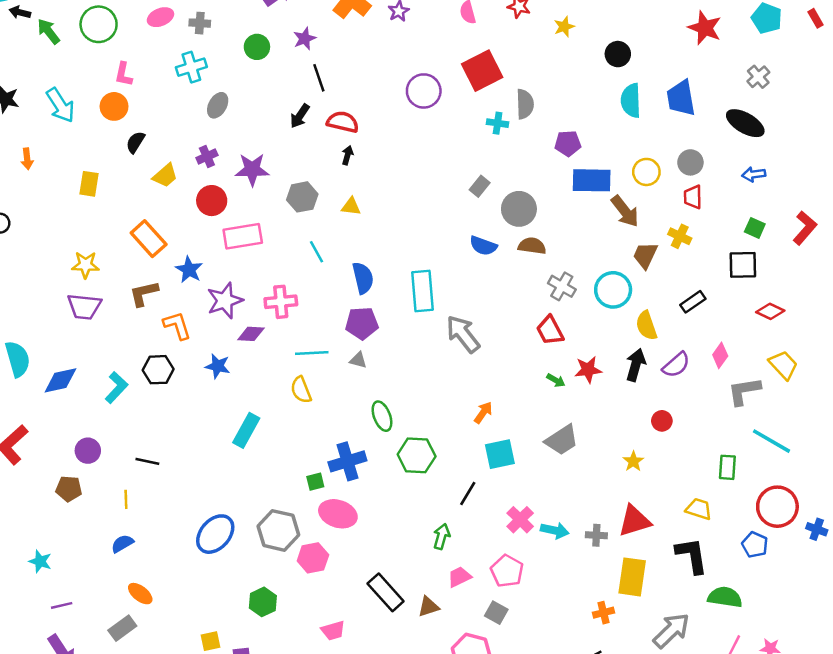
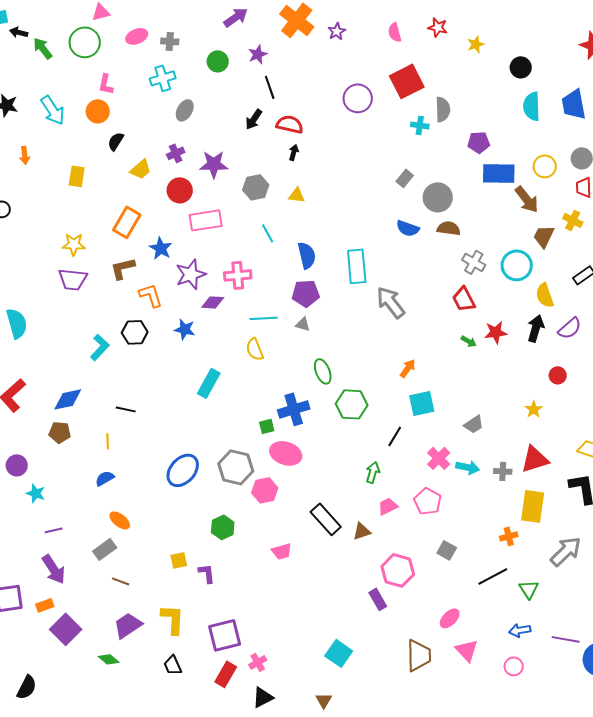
orange rectangle: (149, 239) -> (127, 222), turned 72
blue diamond: (60, 380) -> (68, 399), moved
gray trapezoid: (562, 440) -> (474, 424), moved, size x0.7
purple circle: (88, 451) -> (17, 465), moved
gray square: (496, 613) -> (447, 550), moved

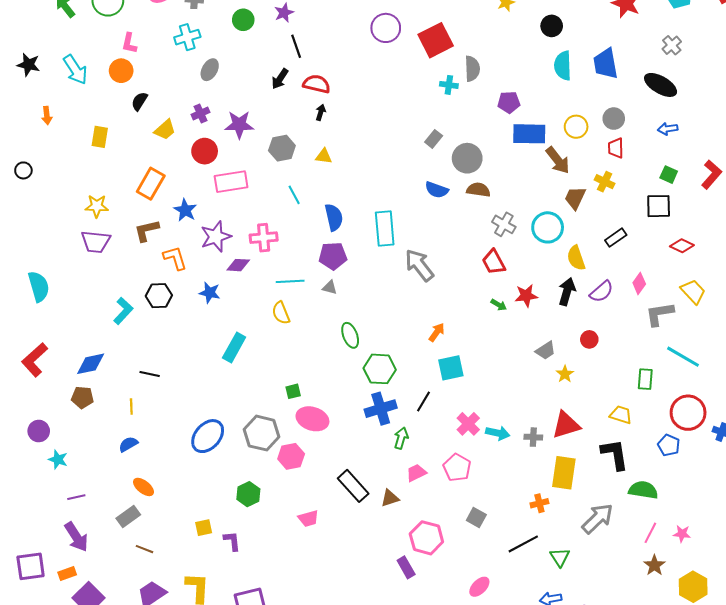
purple circle: (358, 98) -> (386, 28), moved
blue cross: (294, 409) -> (381, 409), moved
gray trapezoid: (474, 424) -> (546, 351), moved

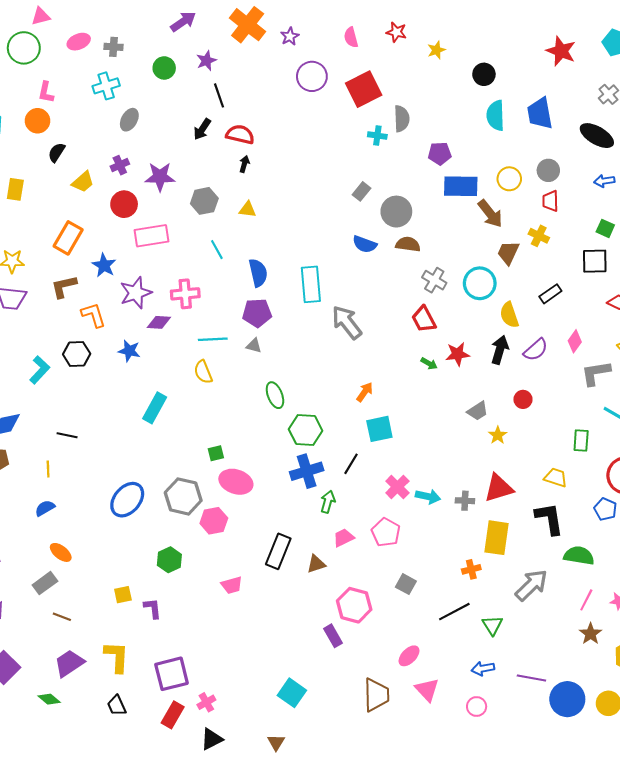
black rectangle: (353, 486) -> (278, 551), turned 64

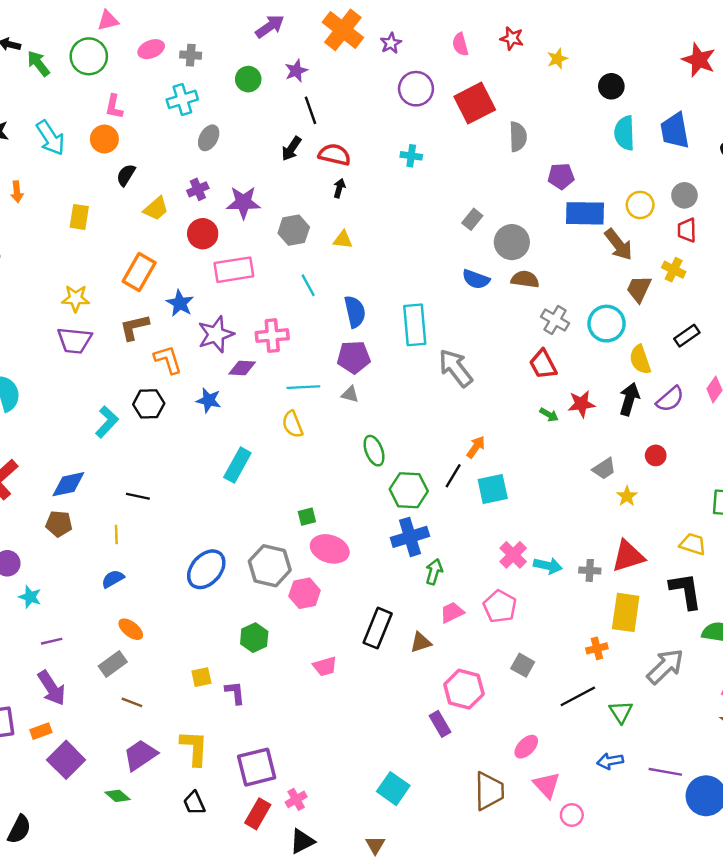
cyan cross: (377, 136) -> (411, 156), moved
black line: (351, 464) -> (453, 476), moved
pink circle: (477, 707) -> (572, 815), moved

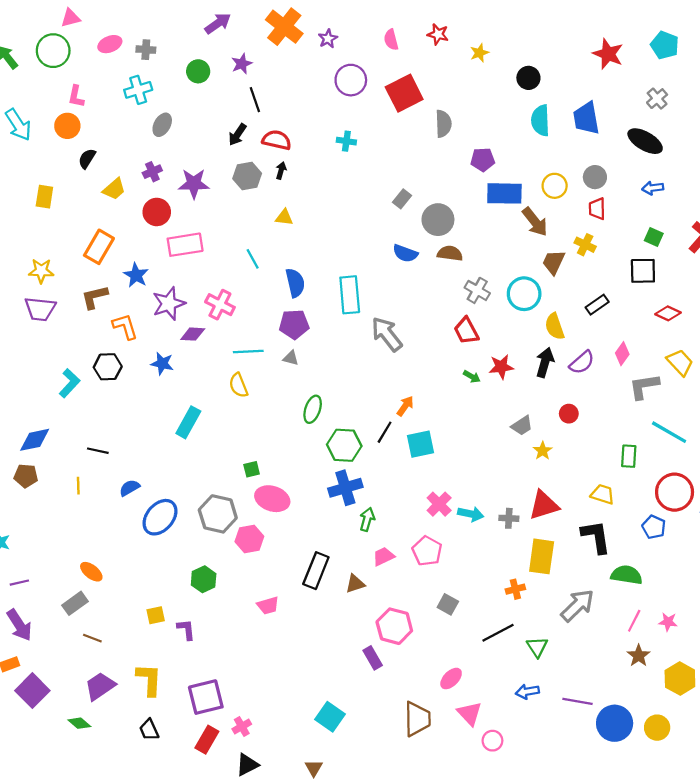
gray hexagon: (294, 230) -> (247, 176), moved
pink cross: (272, 336) -> (220, 305), turned 32
green ellipse: (374, 451) -> (313, 409), turned 40
blue semicircle: (113, 579) -> (129, 488), moved

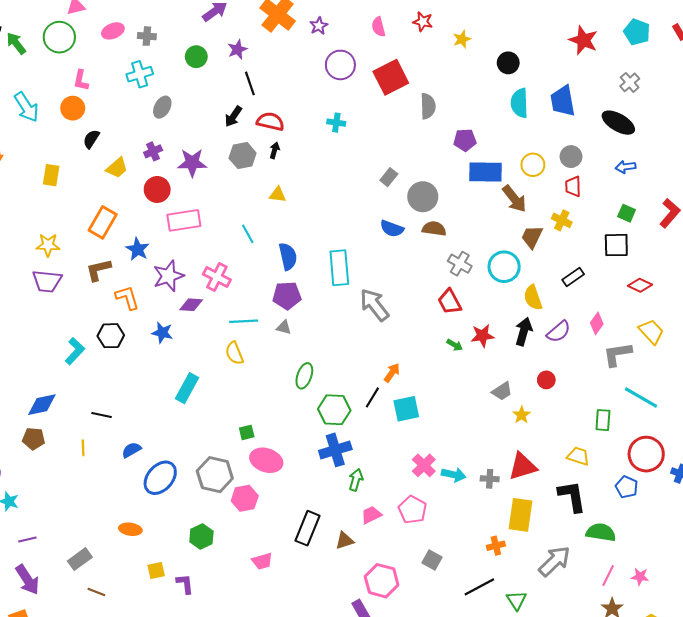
orange ellipse: (91, 572) -> (130, 529), moved, turned -30

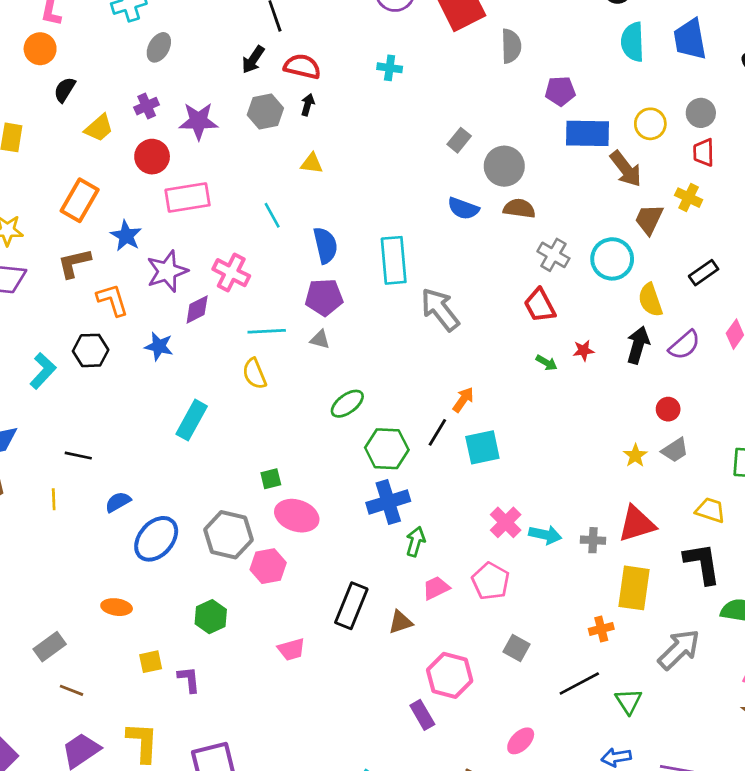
purple diamond: (191, 305) -> (197, 309), turned -30
red star: (482, 336) -> (583, 350), size x0.7
green ellipse: (304, 376) -> (347, 404), turned 35
gray trapezoid: (502, 391) -> (675, 450), moved

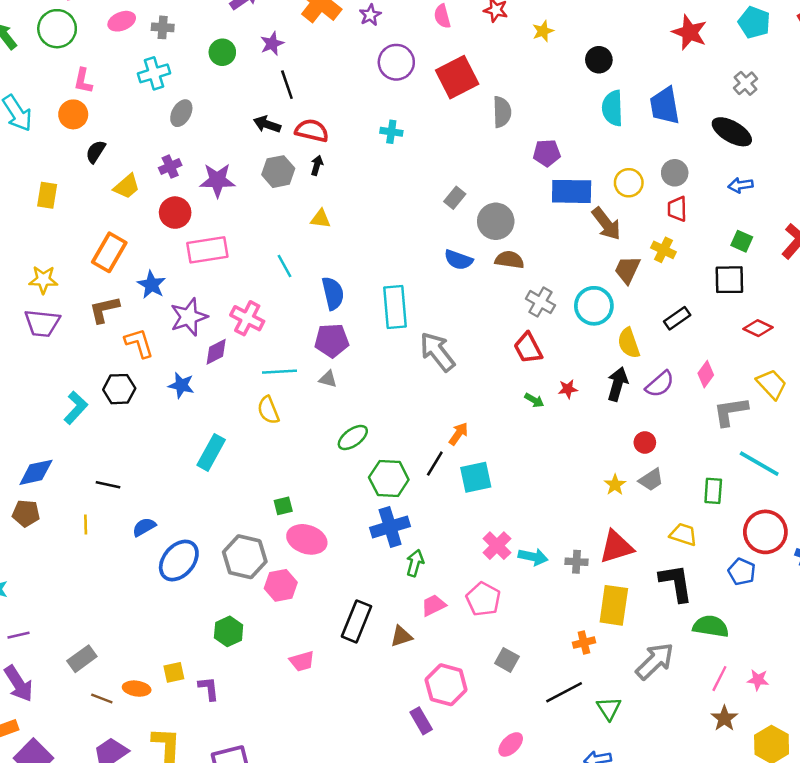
black arrow: (253, 60) -> (267, 124), turned 75
orange ellipse: (117, 607) -> (137, 689), moved

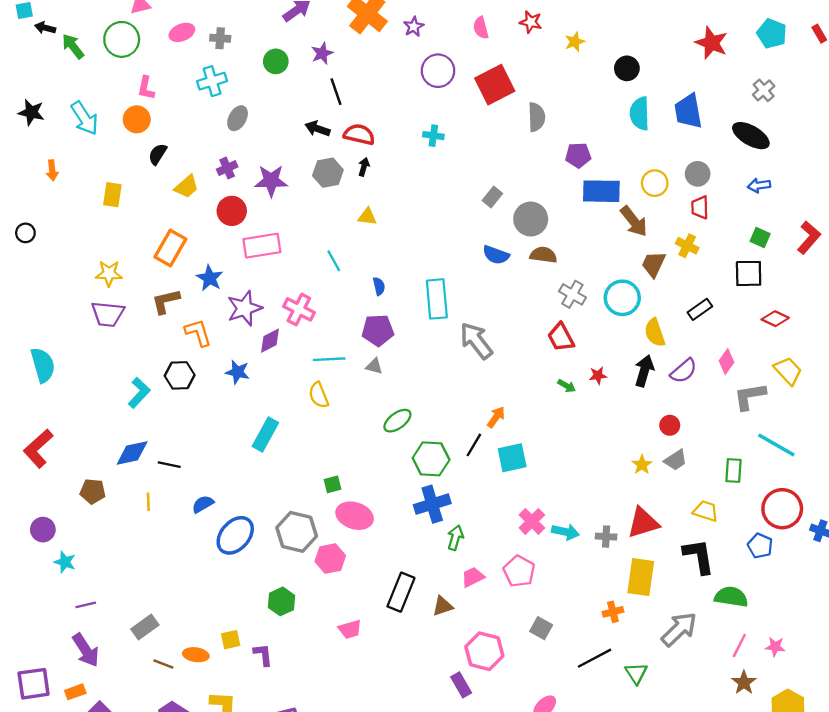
blue semicircle: (333, 293) -> (379, 286), size x0.6
blue diamond: (36, 472) -> (132, 453), moved

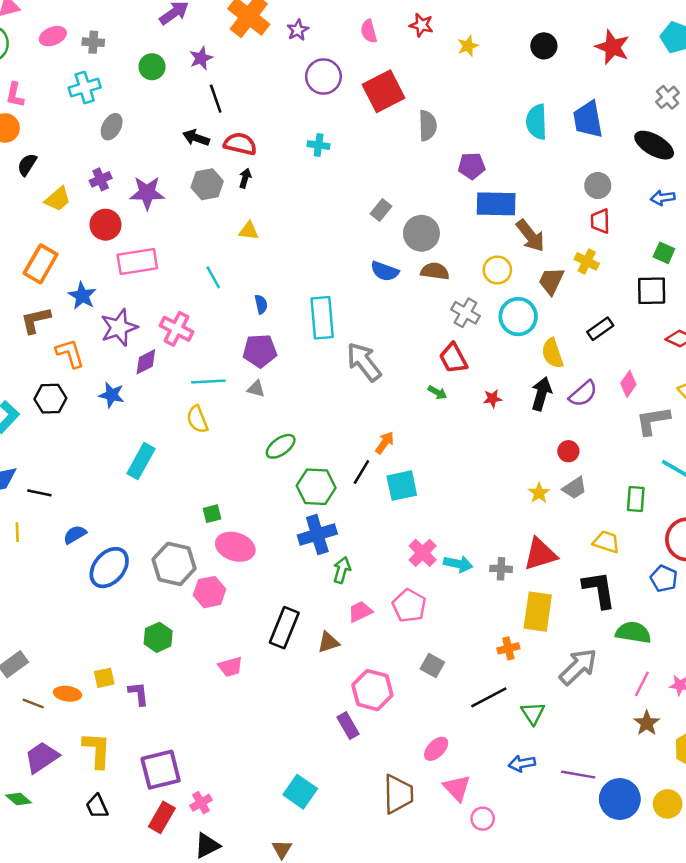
black circle: (627, 68) -> (544, 46), moved
yellow circle: (655, 183) -> (497, 270), moved
green arrow: (567, 386) -> (437, 392), moved

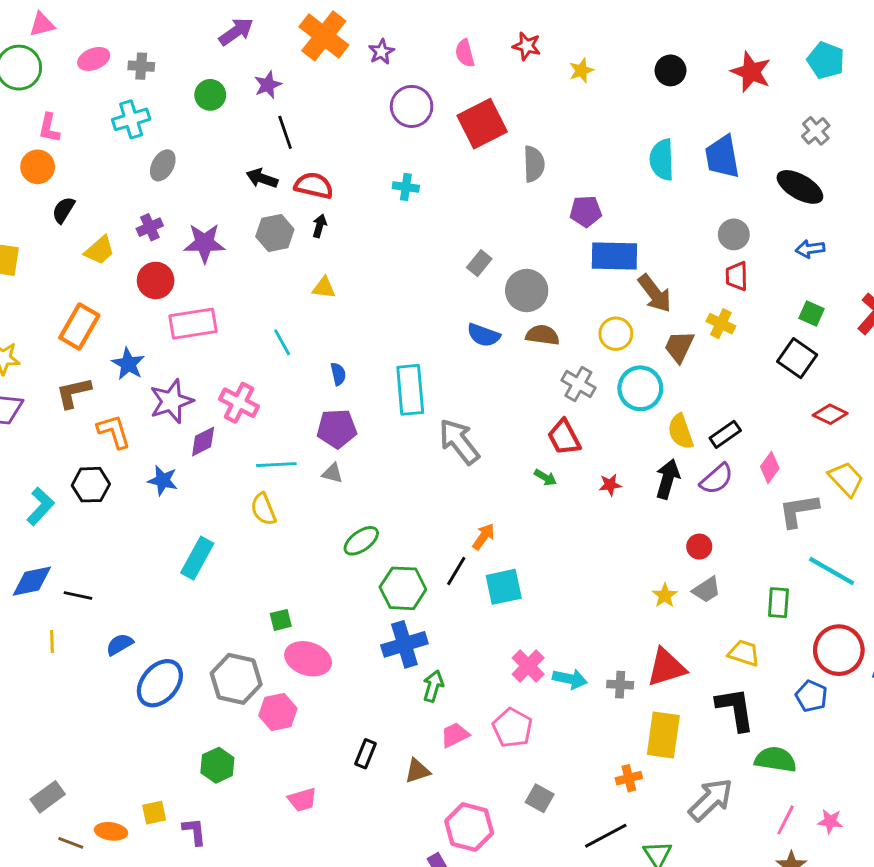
black square: (652, 291) -> (797, 358), turned 36
black rectangle: (600, 329) -> (725, 434), moved
black rectangle: (284, 628) -> (366, 754), size x0.6

